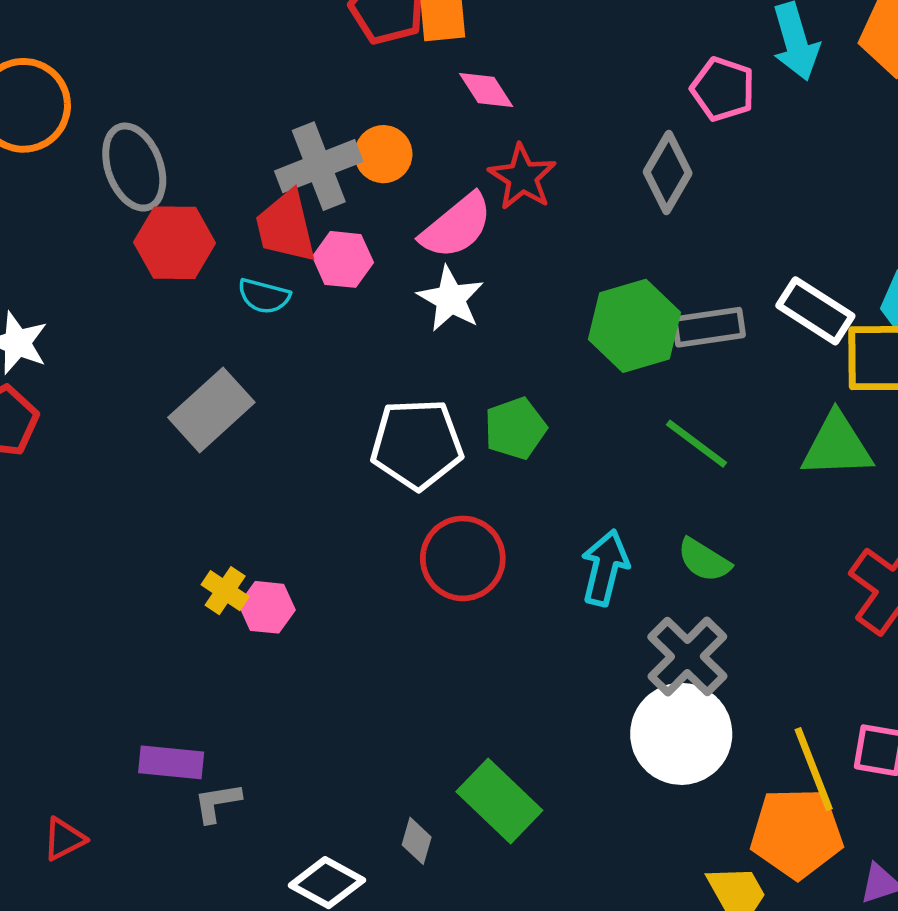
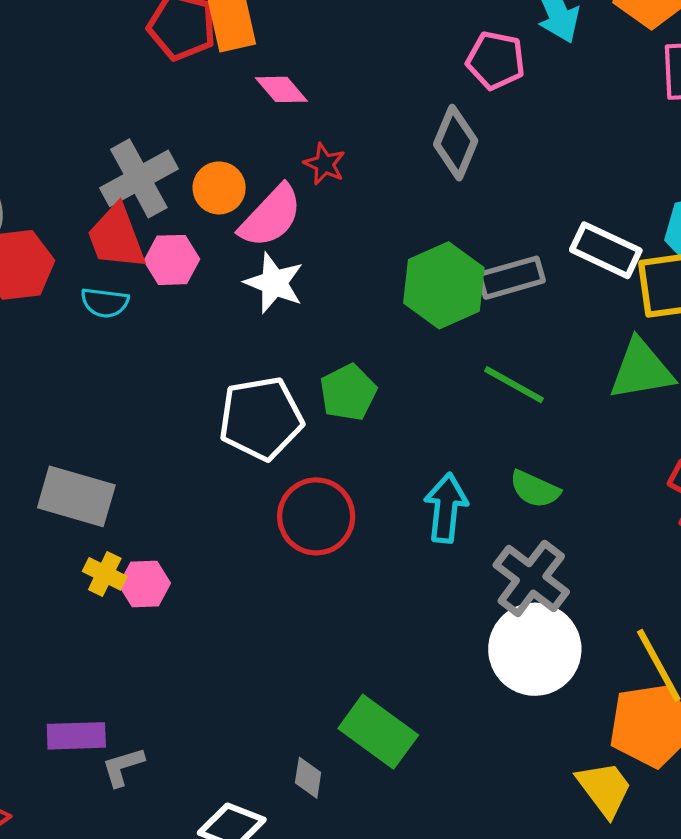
orange circle: (383, 154) -> (219, 188), moved
red star: (522, 177) -> (325, 164), size x0.7
gray rectangle: (211, 410) -> (76, 496), moved, turned 66

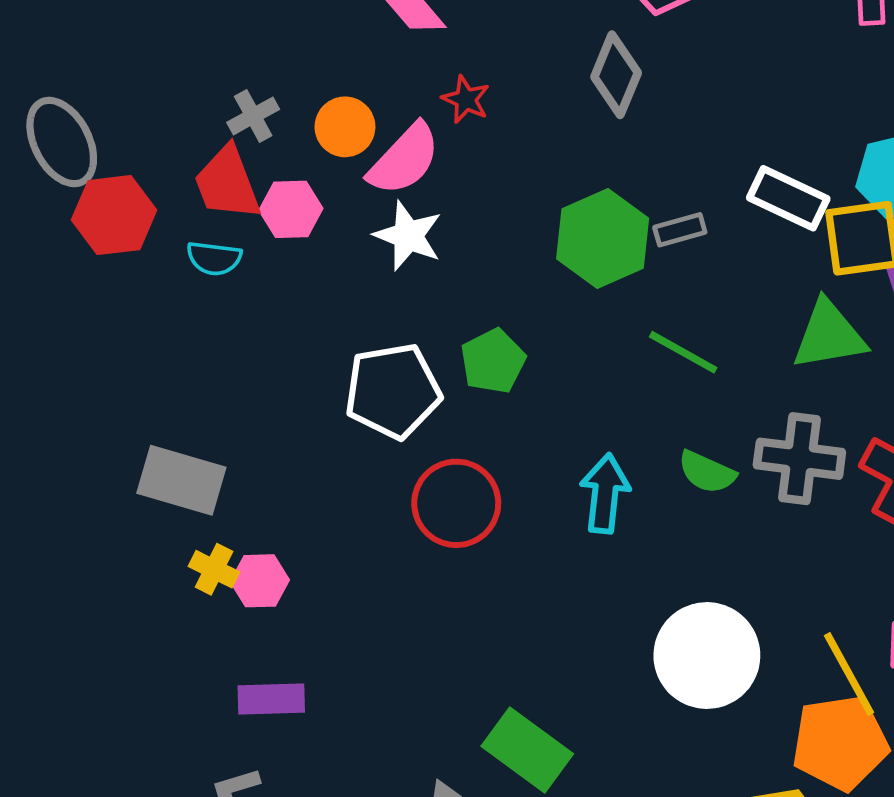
gray cross: (139, 178) -> (253, 116), size x0.6
gray rectangle: (511, 278) -> (680, 230), size x0.7
gray cross: (531, 578) -> (799, 459), moved, turned -30
purple rectangle: (76, 736) -> (271, 699), moved

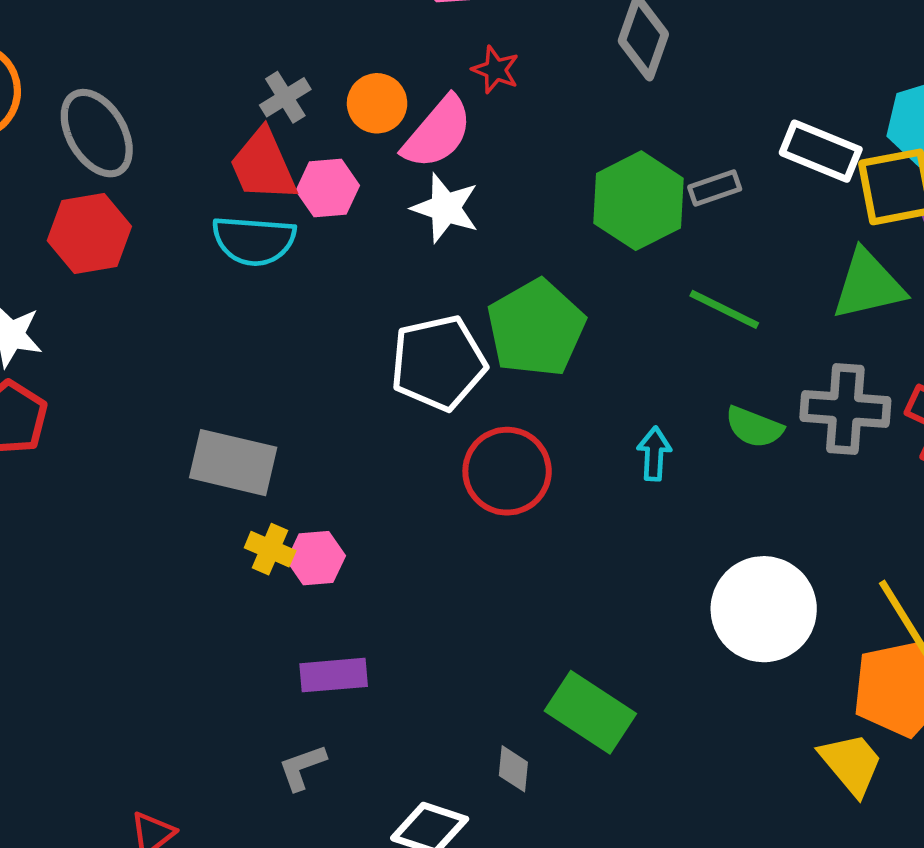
red hexagon: (114, 215) -> (89, 233), moved
cyan semicircle: (214, 258) -> (254, 241), size x1.5
green pentagon: (493, 361) -> (536, 328), size x1.5
cyan arrow: (605, 493) -> (654, 454), size x0.7

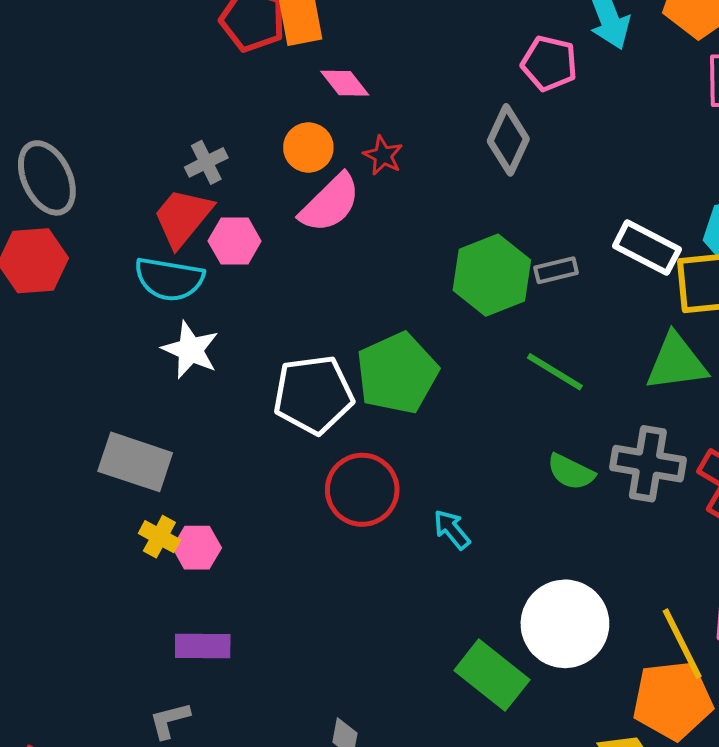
orange circle: (377, 103) -> (308, 147), moved
red trapezoid: (263, 165) -> (183, 217), turned 58
white star: (445, 208) -> (190, 350), moved
cyan arrow: (654, 454) -> (452, 529), moved, turned -48
green rectangle: (590, 712) -> (492, 675), moved

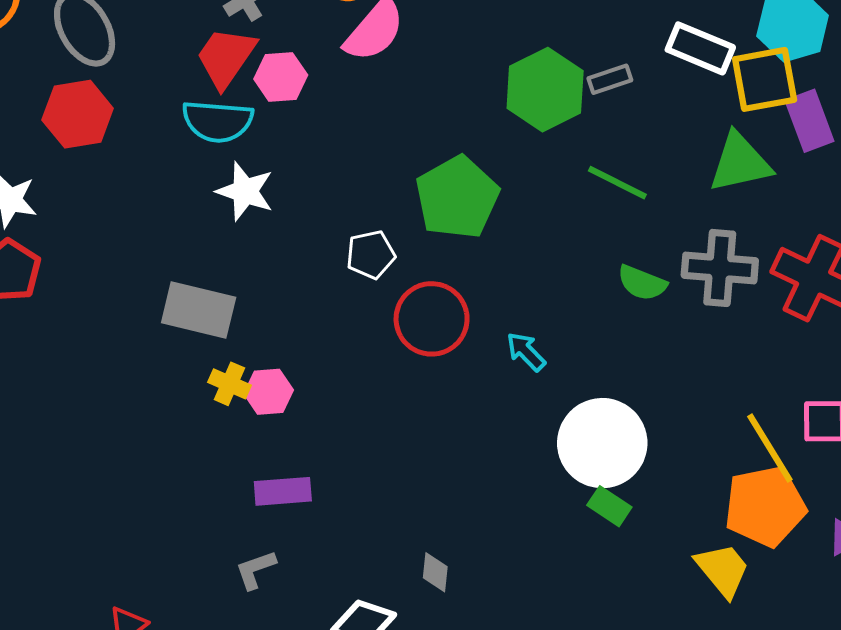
white pentagon: (313, 395) -> (371, 255), moved, size x0.6
white circle: (565, 624) -> (602, 443), moved
green rectangle: (492, 675) -> (609, 506), moved, size x0.6

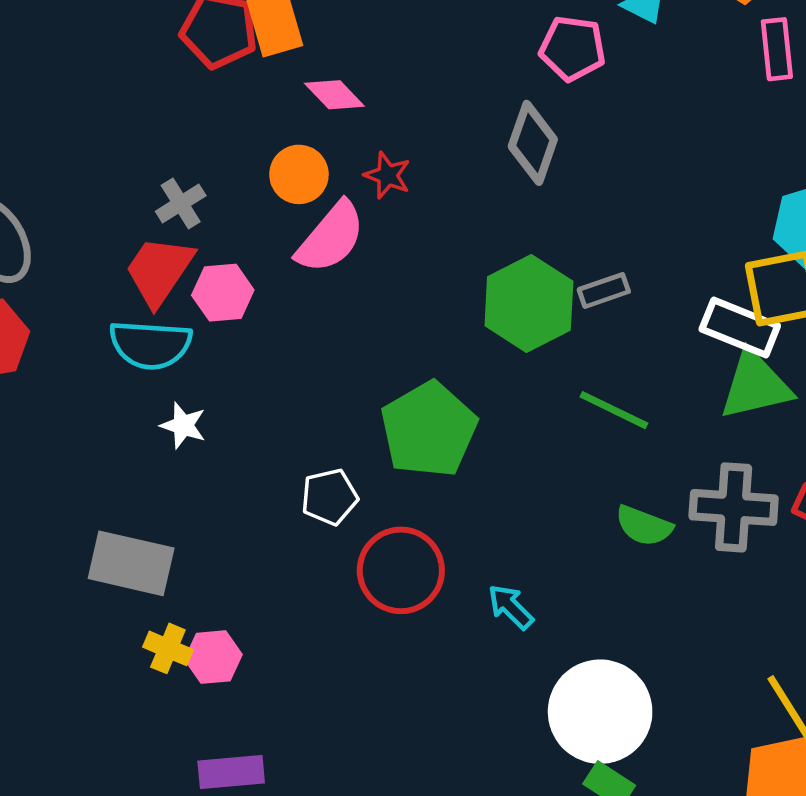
white rectangle: (700, 48) -> (740, 327), moved
white star: (245, 191) -> (183, 425), size x0.7

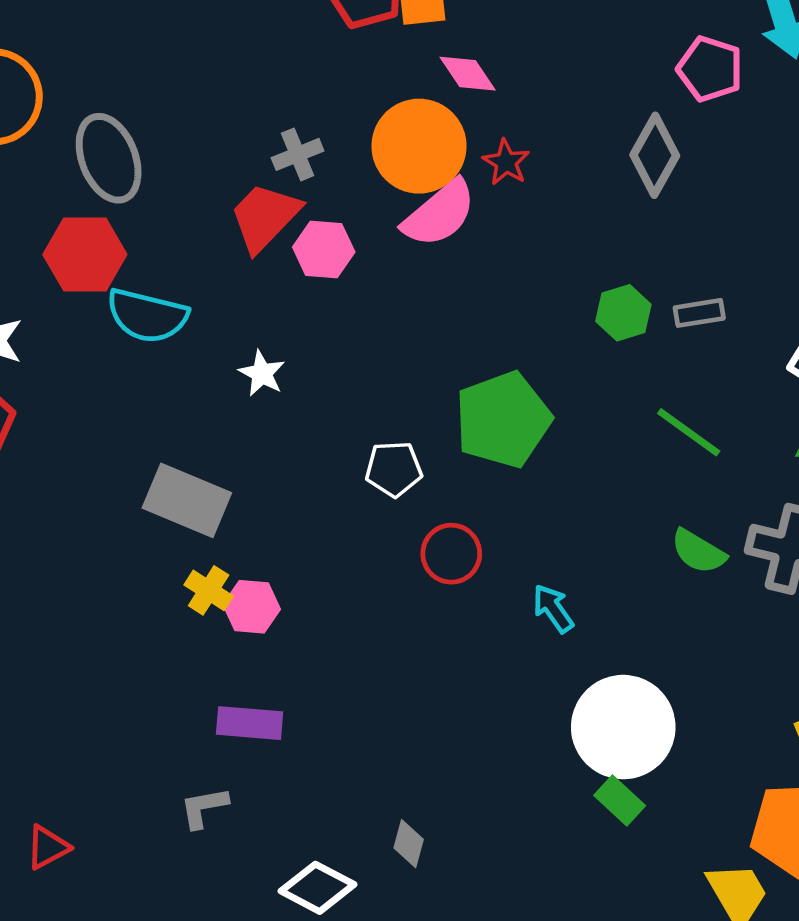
orange circle: (299, 174) -> (419, 146), size x1.6
green hexagon: (529, 303) -> (623, 313), size x0.6
cyan semicircle: (150, 345) -> (147, 316), moved
red circle: (401, 570) -> (451, 554), size x0.7

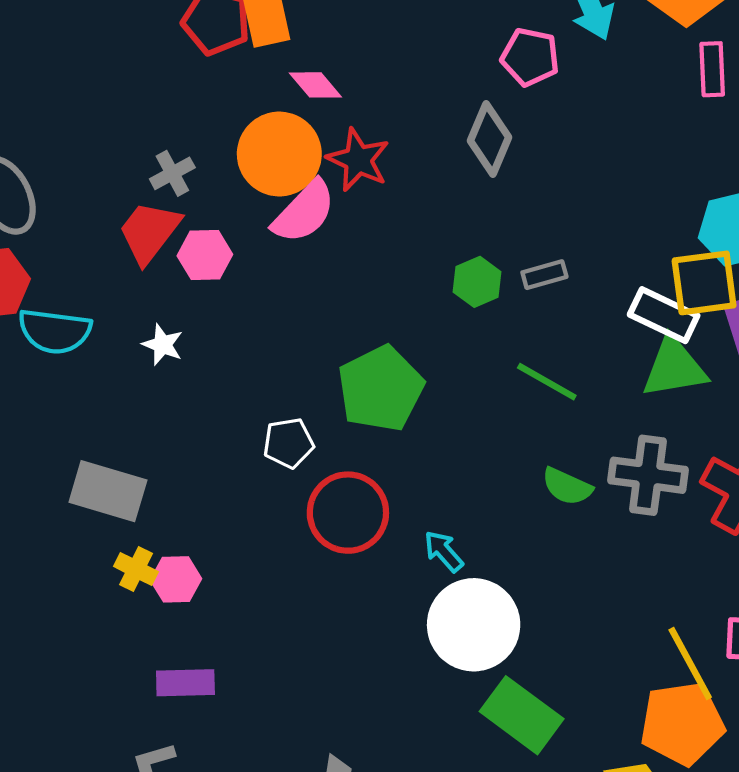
red star: (506, 162) -> (358, 160), size x1.5
white star: (262, 373) -> (163, 345), moved
red circle: (451, 554) -> (348, 513), size x1.5
white circle: (623, 727) -> (474, 625), moved
green rectangle: (620, 800) -> (522, 715), size x1.8

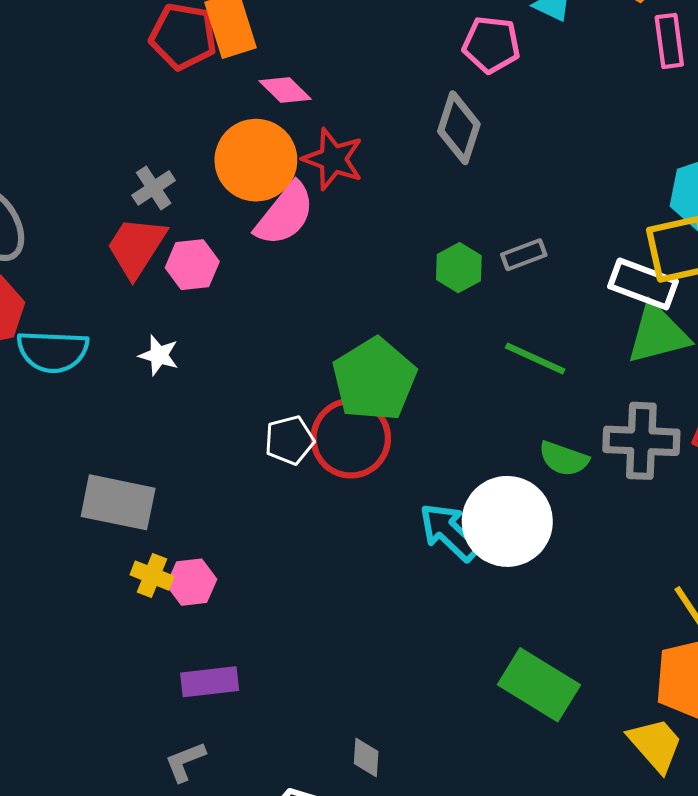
red circle: (348, 513) -> (351, 438), moved
cyan arrow: (444, 551) -> (449, 532), size x1.5
white circle: (474, 625) -> (507, 521), moved

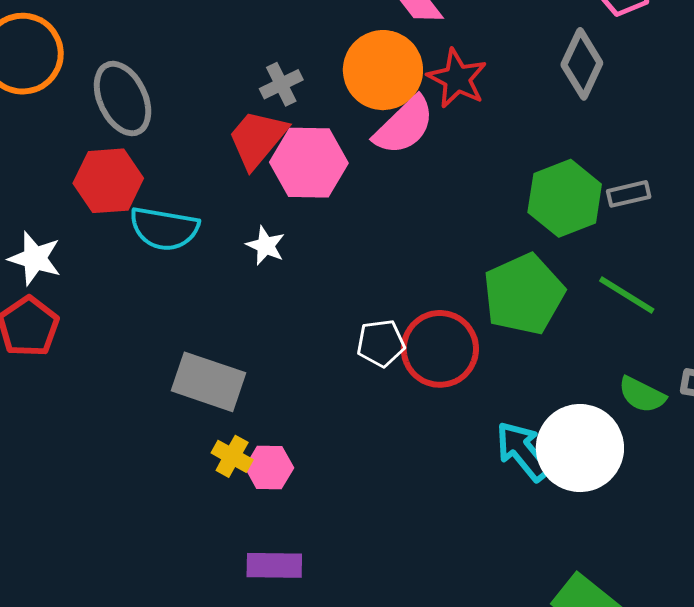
pink hexagon: (192, 265) -> (309, 163), size x1.5
green hexagon: (459, 268) -> (565, 198), size x1.6
green pentagon: (374, 379) -> (524, 294), moved

